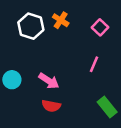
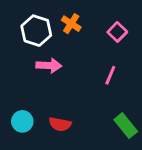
cyan circle: (12, 80) -> (22, 121), moved
pink arrow: (49, 81) -> (49, 65), moved, turned -30

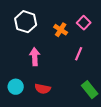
orange cross: (71, 24) -> (61, 30), moved
pink arrow: (49, 65) -> (35, 57), moved, turned -96

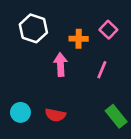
orange cross: (61, 30) -> (79, 39), turned -32
pink arrow: (35, 57) -> (61, 65), moved

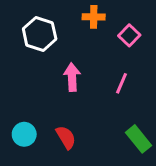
orange cross: (79, 39) -> (94, 17), moved
red semicircle: (55, 115) -> (66, 137), turned -132

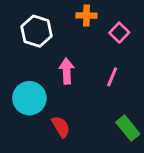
cyan circle: (24, 134) -> (29, 98), moved, size x1.5

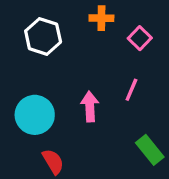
pink arrow: (67, 71) -> (90, 107), moved
red semicircle: (61, 127) -> (53, 162), moved

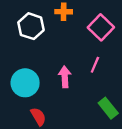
orange cross: (101, 18) -> (64, 12), moved
pink square: (140, 38) -> (101, 27), size x1.5

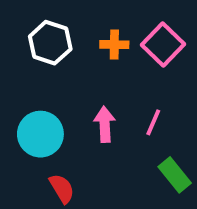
orange cross: (64, 12) -> (114, 45), moved
pink line: (95, 65) -> (153, 122), moved

